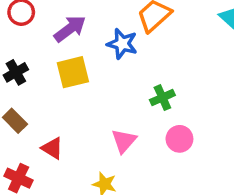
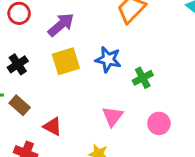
blue star: (122, 44) -> (108, 59), moved
pink circle: (179, 139) -> (159, 123), moved

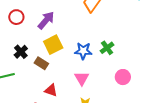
blue star: (108, 59) -> (83, 51), moved
brown rectangle: (20, 105) -> (41, 63), moved
pink triangle: (113, 116) -> (82, 78), moved

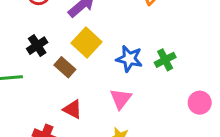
yellow square: (53, 45) -> (87, 43), turned -30
pink circle: (123, 77) -> (200, 103), moved

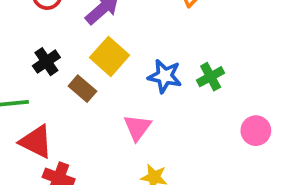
pink triangle: (121, 99) -> (137, 127), moved
red triangle: (73, 109) -> (36, 142), moved, size x1.4

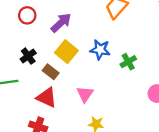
blue star: (165, 76) -> (100, 50), moved
red triangle: (36, 142) -> (47, 97), moved

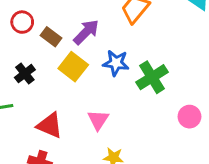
purple arrow: (61, 23) -> (86, 32), moved
green cross: (128, 62) -> (152, 77), size x1.5
brown rectangle: (51, 72) -> (51, 37), moved

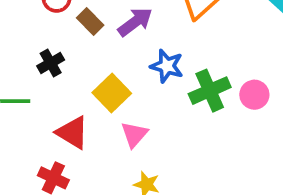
yellow square: (73, 67) -> (112, 93), moved
pink circle: (189, 117) -> (254, 95), moved

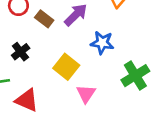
green cross: (210, 91) -> (135, 76), moved
red triangle: (72, 133) -> (27, 100), moved

